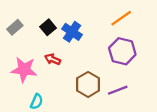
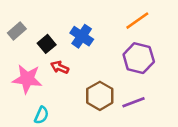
black square: (48, 27) -> (47, 44), moved

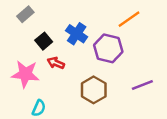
gray rectangle: (17, 31) -> (25, 14), moved
purple hexagon: (139, 58) -> (108, 48), moved
purple line: (133, 102) -> (142, 85), moved

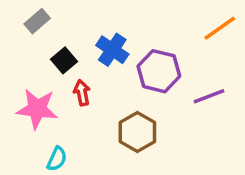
orange line: (129, 19) -> (220, 28), moved
red arrow: (56, 63) -> (82, 93), turned 56
purple line: (142, 85) -> (209, 96), moved

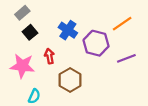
orange line: (220, 28) -> (122, 24), moved
black square: (64, 60) -> (30, 32), moved
brown hexagon: (137, 132) -> (70, 80), moved

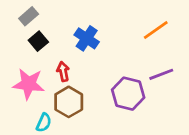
purple hexagon: (96, 43) -> (128, 94), moved
brown hexagon: (70, 80) -> (69, 102), moved

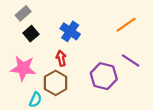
red arrow: (63, 71) -> (61, 58), moved
purple line: (161, 74) -> (131, 60), turned 54

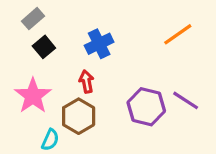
blue cross: (70, 31) -> (99, 44), turned 30
purple line: (131, 60) -> (186, 100), moved
pink star: (23, 68) -> (33, 96), turned 30

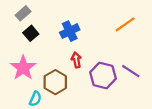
red arrow: (86, 82) -> (76, 60), moved

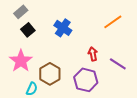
blue cross: (70, 31) -> (63, 28), turned -30
red arrow: (76, 60) -> (93, 54), moved
purple hexagon: (103, 75) -> (86, 80), moved

